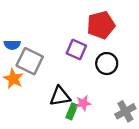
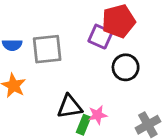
purple square: (76, 50) -> (100, 37), moved
gray square: (30, 61) -> (47, 49), moved, turned -32

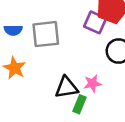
pink star: (98, 115) -> (93, 84), moved

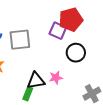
green rectangle: (79, 104) -> (28, 94), moved

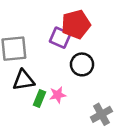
black triangle: (36, 81) -> (24, 80), moved
green rectangle: (28, 94) -> (39, 98), moved

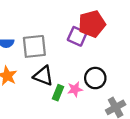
black circle: (82, 64) -> (95, 78), moved
black triangle: (24, 80) -> (43, 76), turned 30

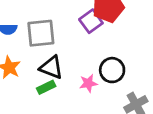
purple square: (77, 36) -> (91, 21), turned 30
green rectangle: (58, 93) -> (46, 87), moved, turned 42

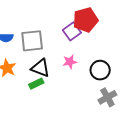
black circle: (112, 70) -> (100, 70), moved
pink star: (88, 83) -> (70, 62), moved

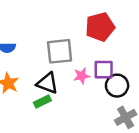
purple square: (72, 31) -> (104, 70), moved, turned 36
gray square: (32, 41) -> (60, 51), moved

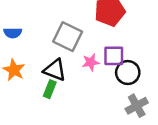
gray square: (60, 51) -> (68, 37), turned 32
green rectangle: (42, 101) -> (50, 89), turned -42

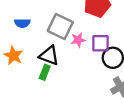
blue semicircle: (13, 33) -> (22, 23), moved
pink star: (91, 62) -> (78, 40), moved

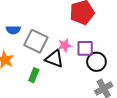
gray square: (60, 27) -> (36, 41), moved
black triangle: (49, 56) -> (54, 59), moved

